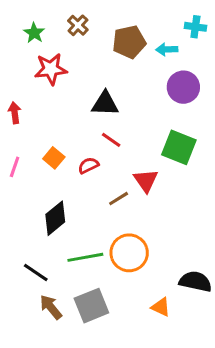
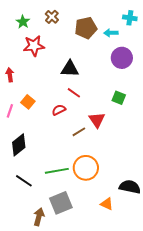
green square: (179, 147) -> (119, 98), size x0.6
orange square: (54, 158) -> (28, 102), moved
black diamond: (55, 218) -> (19, 145), moved
brown arrow: (51, 307) -> (39, 217), moved, turned 54

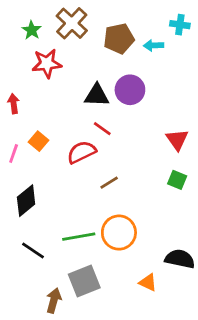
brown cross: (52, 17) -> (72, 23), size x1.6
purple circle: (122, 58) -> (130, 90), moved
green square: (119, 98) -> (177, 180), moved
red semicircle: (59, 110) -> (81, 152), size x1.5
red triangle: (97, 120) -> (177, 140), moved

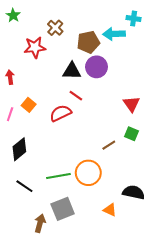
brown cross: (72, 23) -> (55, 28), moved, size x0.7
green star: (32, 30) -> (13, 15), moved
brown pentagon: (119, 38) -> (88, 42), moved
cyan arrow: (154, 45) -> (114, 34), size x1.5
brown line: (109, 183) -> (109, 145), moved

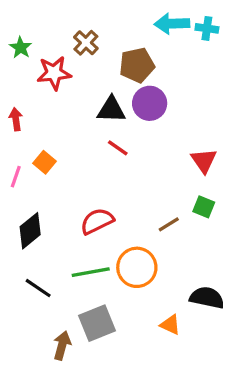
green star: (13, 15) -> (21, 48), moved
cyan arrow: (114, 34) -> (172, 24), moved
red semicircle: (60, 113) -> (97, 221), moved

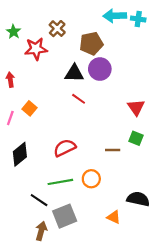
brown line: (169, 224) -> (113, 150), turned 32
orange circle: (137, 267) -> (91, 179), size x0.7
black line: (38, 288) -> (39, 200), moved

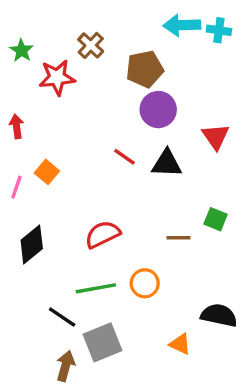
black triangle: (74, 73) -> (167, 164), moved
red triangle: (136, 107) -> (216, 137), moved

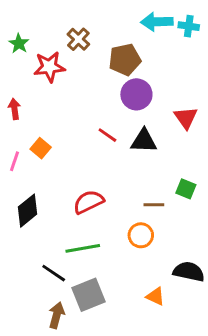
orange circle: (145, 283) -> (141, 235), moved

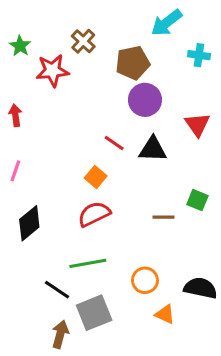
cyan arrow: (157, 22) -> (167, 23), turned -36
cyan cross: (189, 26) -> (199, 55), moved
orange square: (41, 148) -> (96, 177), moved
orange circle: (141, 235) -> (145, 280), moved

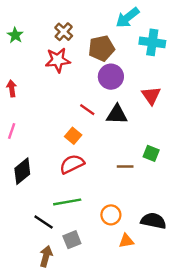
cyan cross: (199, 55) -> (152, 42), size x1.5
red star: (52, 71) -> (58, 60), moved
gray square: (94, 313) -> (72, 240), size x0.7
orange triangle: (165, 314) -> (126, 241), turned -35

